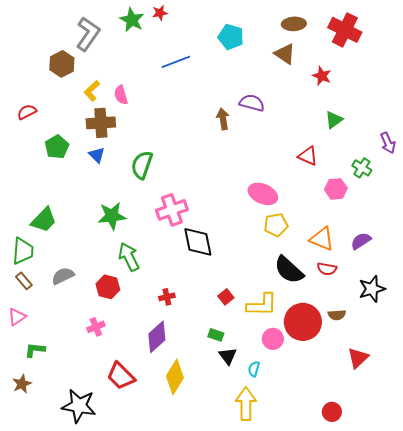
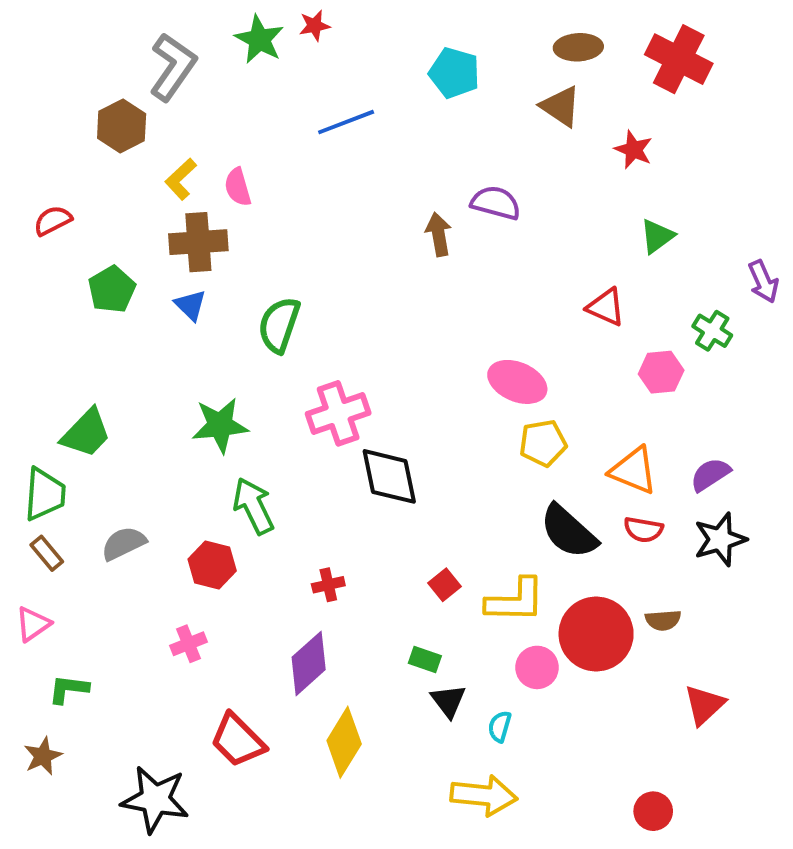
black star: (372, 289) -> (720, 539), moved
yellow arrow: (246, 404) -> (484, 795), turned 96

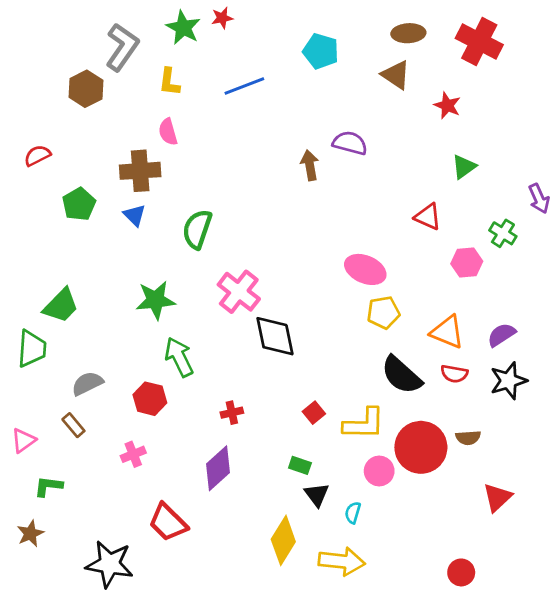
yellow L-shape: (181, 179) -> (169, 82), moved, turned -40
pink cross: (338, 413) -> (239, 292), turned -33
brown rectangle: (47, 553) -> (73, 425), moved
yellow diamond: (344, 742) -> (283, 540), moved

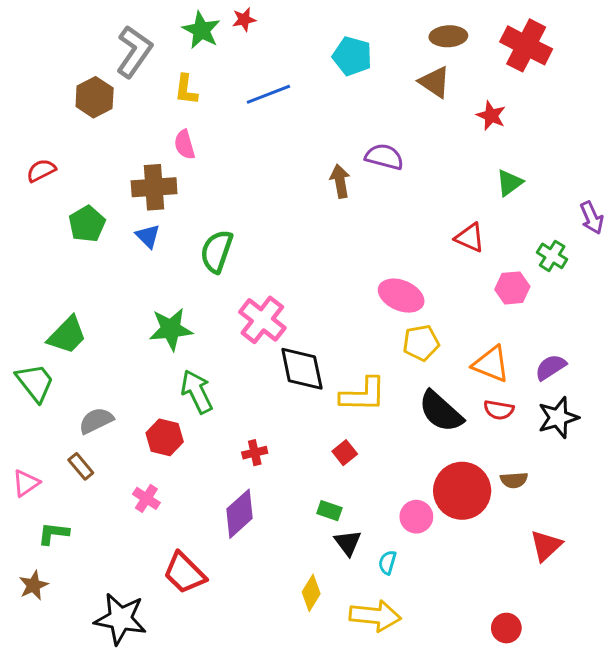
green trapezoid: (32, 349) -> (35, 382), turned -42
yellow L-shape: (364, 424) -> (363, 395), moved
pink cross: (133, 454) -> (146, 498), turned -35
yellow diamond: (283, 540) -> (311, 593), size x0.7

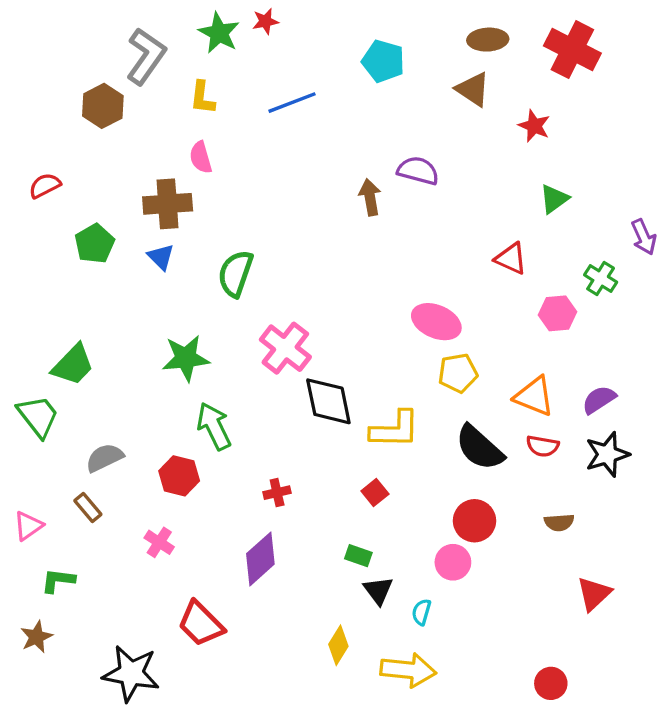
red circle: (462, 491) -> (474, 521), moved, size x0.7

